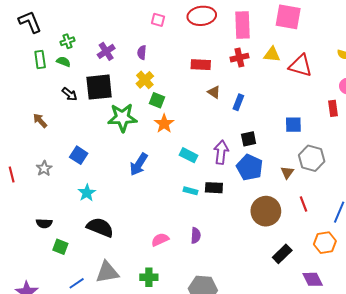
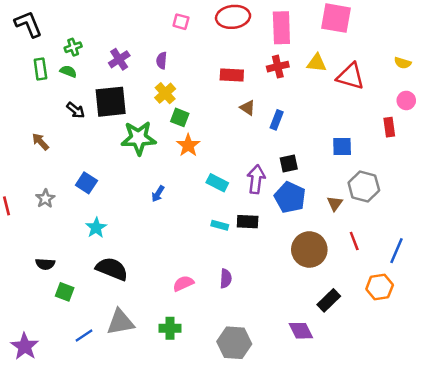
blue arrow: (139, 164) -> (158, 194), size x0.6
purple diamond: (313, 279) -> (301, 331), moved

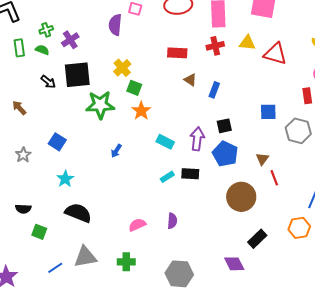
purple cross: (119, 59) -> (70, 40), moved
purple semicircle: (162, 61) -> (115, 25), moved, size x1.5
gray hexagon: (364, 186) -> (298, 131), moved
cyan rectangle: (220, 225) -> (167, 177), turned -48
red line: (354, 241) -> (274, 178), moved

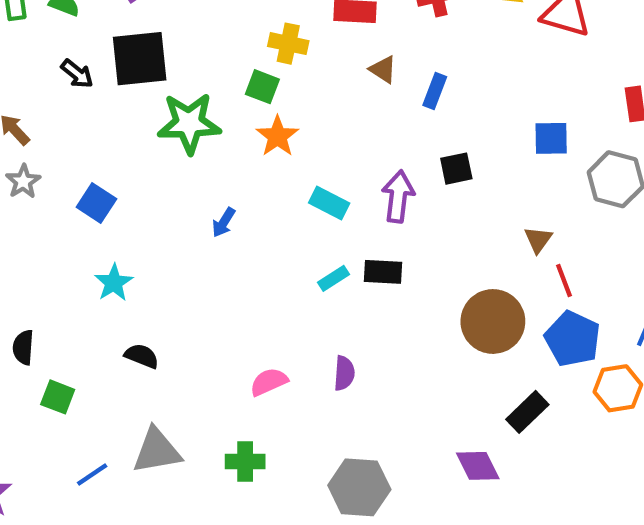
yellow cross: (122, 68) -> (288, 44), moved, turned -36
blue pentagon: (225, 154) -> (573, 339), moved
gray star: (23, 155) -> (23, 181), moved
black semicircle: (23, 209) -> (23, 347), turned 91
black semicircle: (78, 213) -> (142, 356), size x0.6

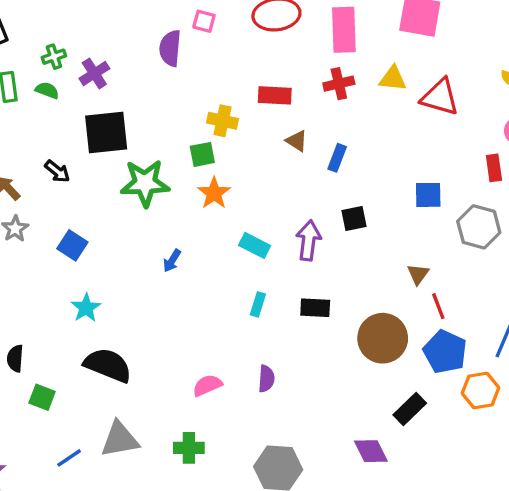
black arrow: (77, 74) -> (57, 171), moved
green square: (262, 87) -> (202, 154), turned -32
black rectangle: (383, 272) -> (315, 308), moved
cyan rectangle: (333, 278) -> (258, 304), turned -40
black semicircle: (142, 356) -> (108, 365), size x1.8

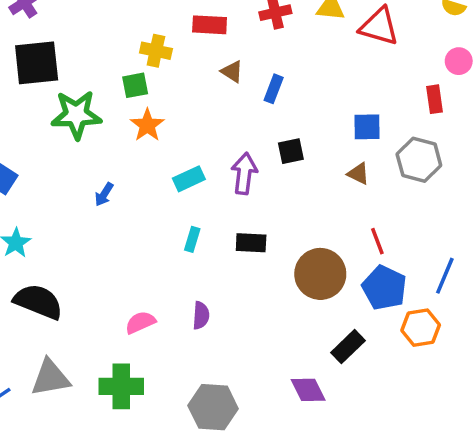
cyan rectangle: (255, 245) -> (189, 179), turned -52
brown triangle: (418, 274) -> (358, 174), moved, turned -40
green cross: (189, 448) -> (121, 386), size x1.4

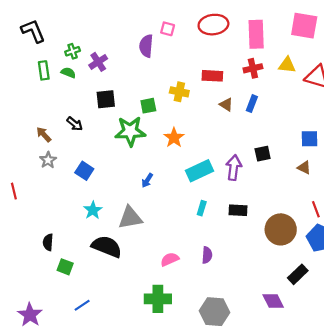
black square: (37, 63) -> (106, 99), size x0.7
green square: (135, 85) -> (148, 106), moved
blue rectangle: (274, 89) -> (252, 104), moved
cyan rectangle: (189, 179) -> (200, 171), size x1.4
gray triangle: (50, 378) -> (130, 218), moved

